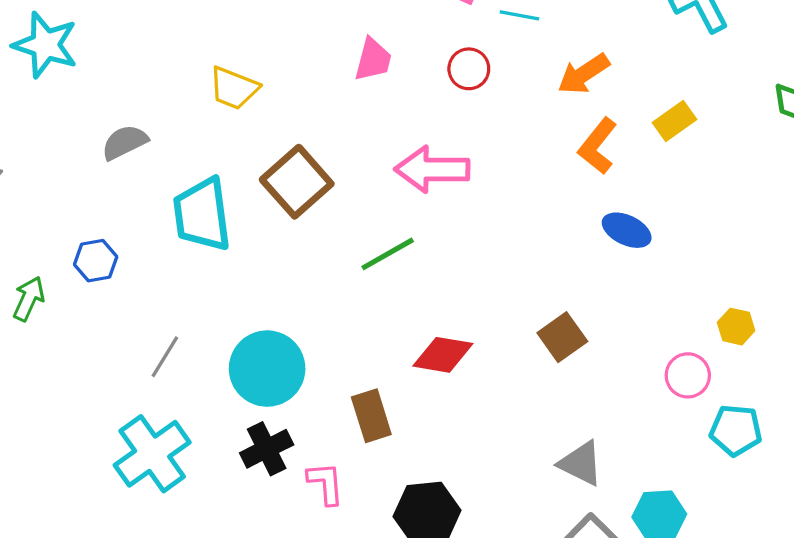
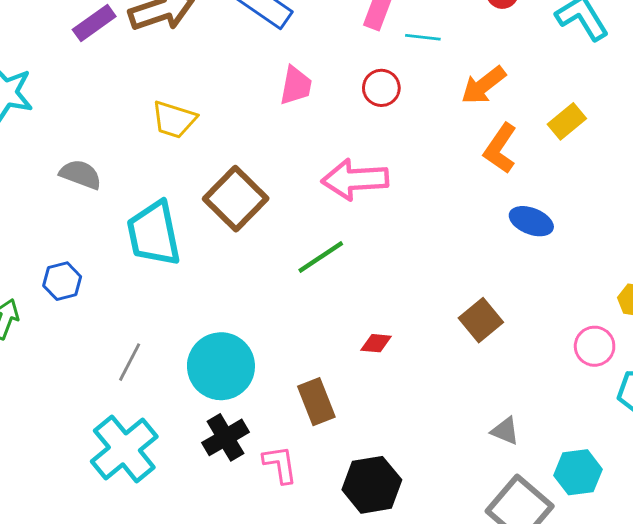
gray semicircle: (125, 142) -> (81, 174), turned 51
red diamond: (443, 355) -> (376, 343), size x0.6
gray triangle: (581, 463) -> (505, 431), size x0.7

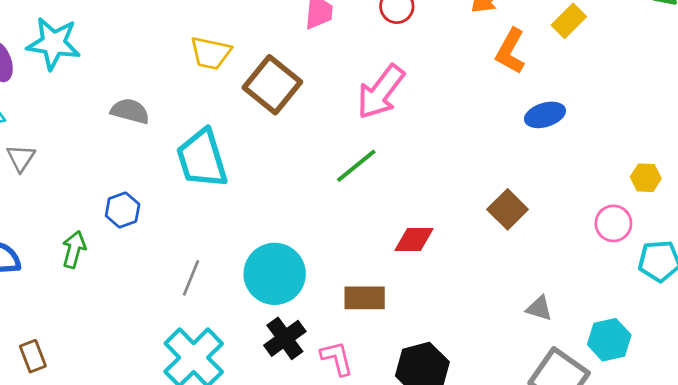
pink arrow: (355, 179) -> (381, 92), turned -44
brown square: (236, 199) -> (272, 85), moved
blue ellipse: (531, 221) -> (545, 115), turned -33
red diamond: (376, 343) -> (414, 240), size x1.4
brown rectangle: (316, 402) -> (365, 298), turned -63

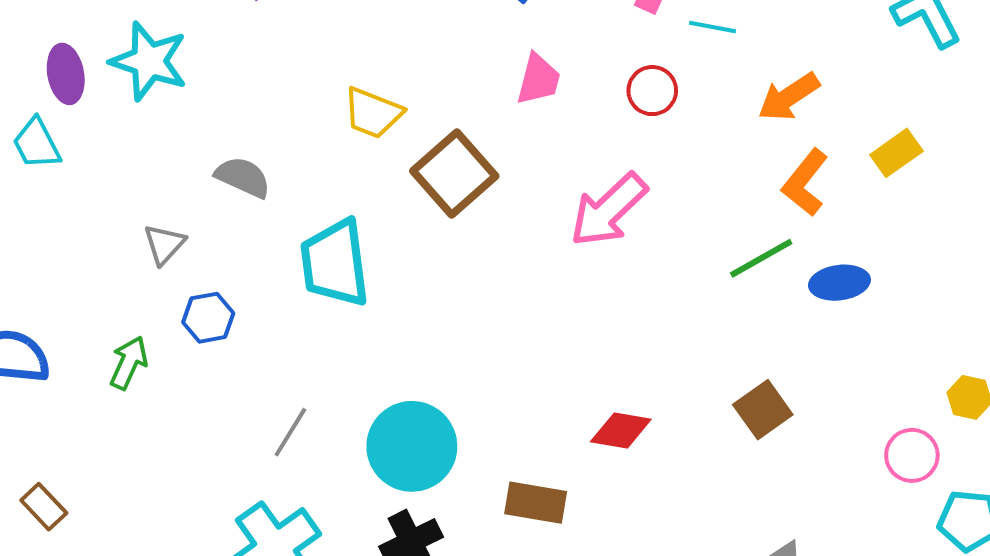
gray triangle: (21, 158) -> (164, 244), moved
green line: (356, 166) -> (761, 258), moved
brown rectangle: (33, 356) -> (44, 507), turned -32

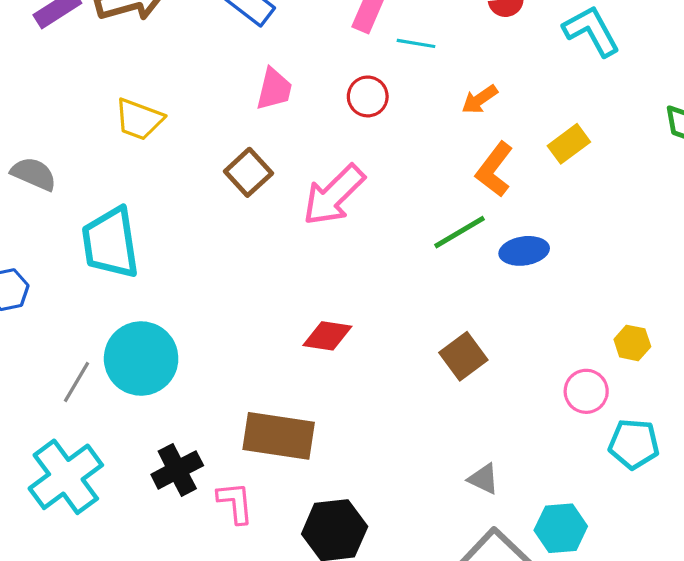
orange arrow: (789, 97) -> (480, 99), size x0.7
brown square: (454, 174) -> (248, 172), moved, size x0.7
red diamond: (621, 430) -> (327, 336), moved
cyan circle: (412, 446) -> (141, 358), moved
brown rectangle: (536, 503) -> (279, 436), size x1.4

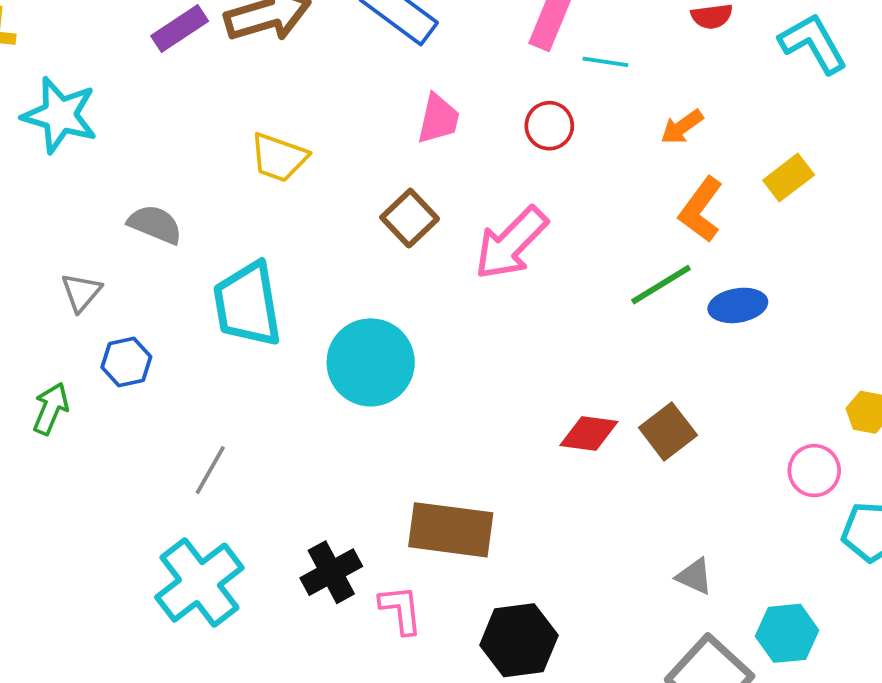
red diamond: (327, 336) -> (589, 433), moved
cyan circle: (141, 358) -> (371, 362), moved

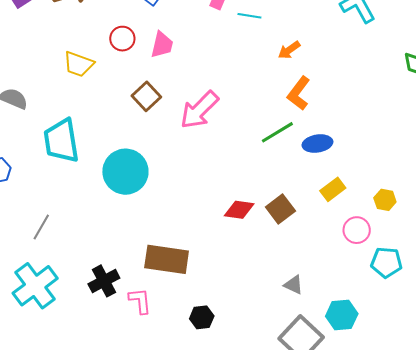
red circle: (549, 126) -> (122, 39), moved
yellow rectangle: (789, 178) -> (333, 189), moved
black hexagon: (519, 640) -> (202, 317), size x0.6

